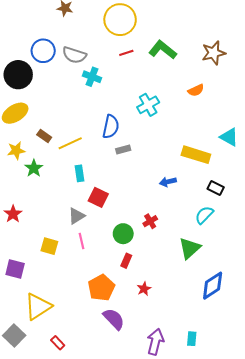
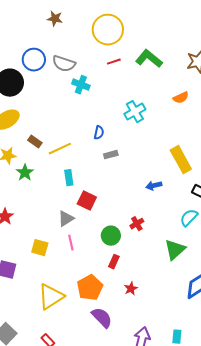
blue semicircle: (111, 127) -> (99, 133), size x0.6
yellow rectangle: (196, 155) -> (181, 160), turned 44
yellow triangle: (38, 306) -> (51, 297), moved

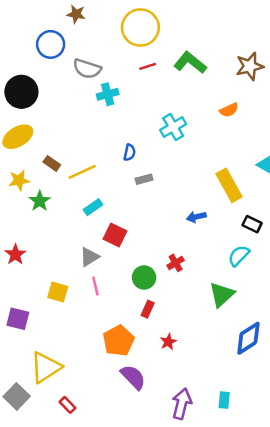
blue circle: (34, 60) -> (51, 44), moved
cyan cross: (81, 85) -> (108, 94), turned -36
cyan rectangle: (69, 178) -> (93, 207), turned 63
yellow triangle: (51, 297) -> (46, 367), moved

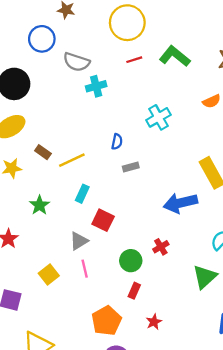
green star: (40, 201) -> (40, 205), moved
cyan rectangle: (93, 207) -> (82, 194), turned -30
blue arrow: (196, 217) -> (180, 203), size x1.8
yellow square: (58, 292) -> (49, 275), turned 36

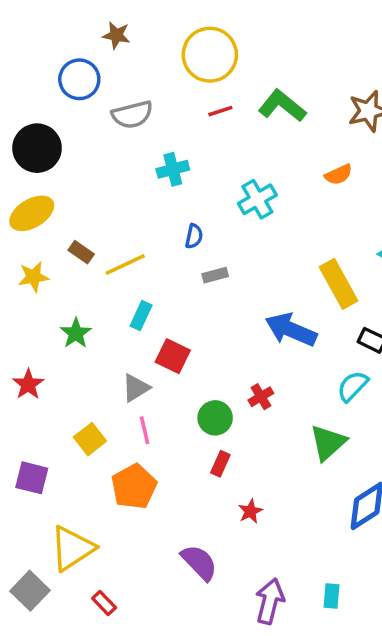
gray semicircle: (76, 62) -> (132, 115), turned -32
cyan cross: (96, 86) -> (173, 169), moved
blue arrow: (180, 203) -> (291, 330), turned 36
orange pentagon: (106, 321) -> (134, 487), moved

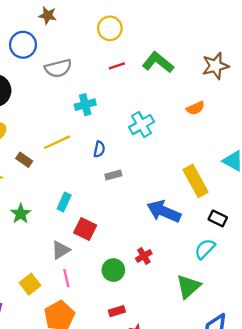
yellow circle: (210, 55) -> (110, 28), size x0.7
yellow line: (125, 264) -> (57, 142), moved
red rectangle: (220, 464) -> (117, 311), moved, turned 49

